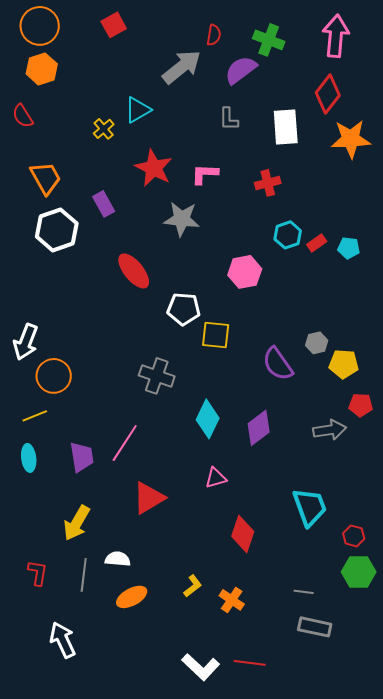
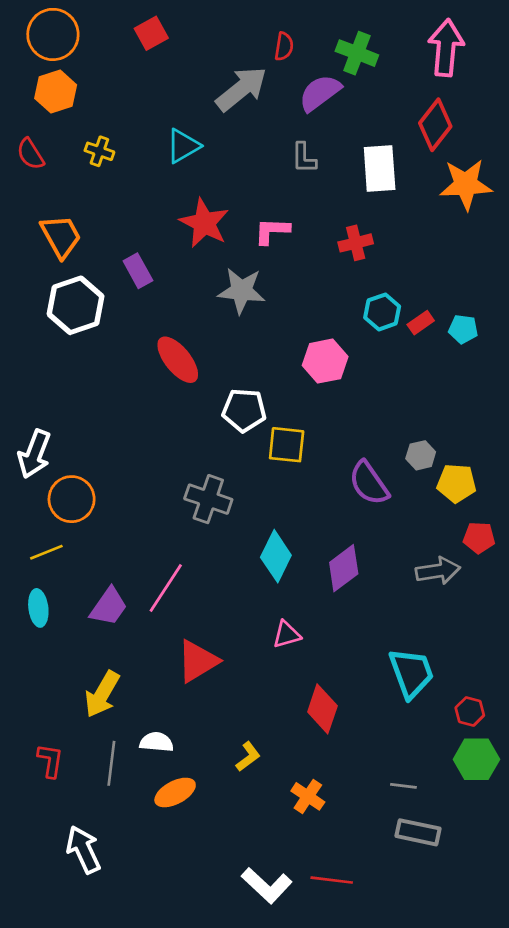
yellow cross: (104, 129) -> (99, 151), moved, turned -30
purple trapezoid: (82, 457) -> (109, 607), turned 44
yellow L-shape: (193, 586) -> (248, 757), moved

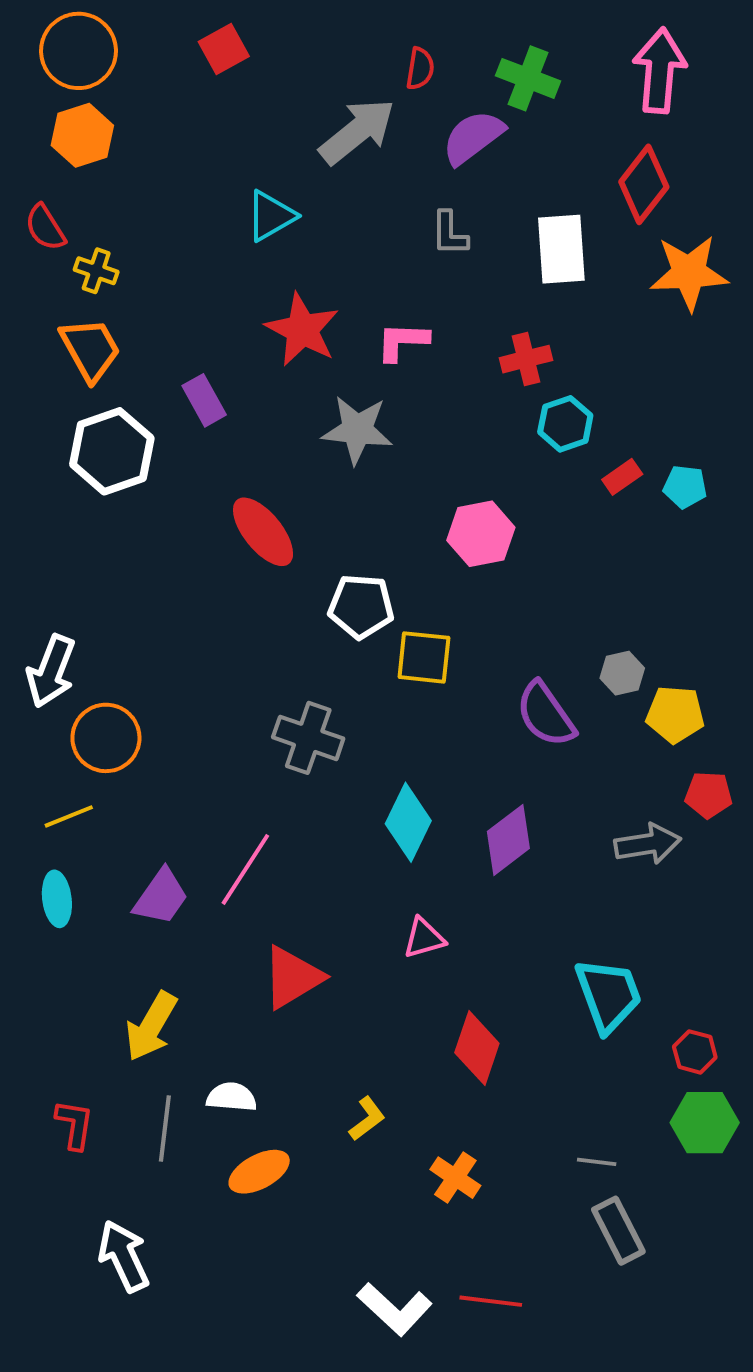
yellow cross: (99, 151) -> (96, 271), moved
cyan hexagon: (382, 312) -> (565, 424), moved
gray rectangle: (418, 832) -> (618, 1231), turned 51

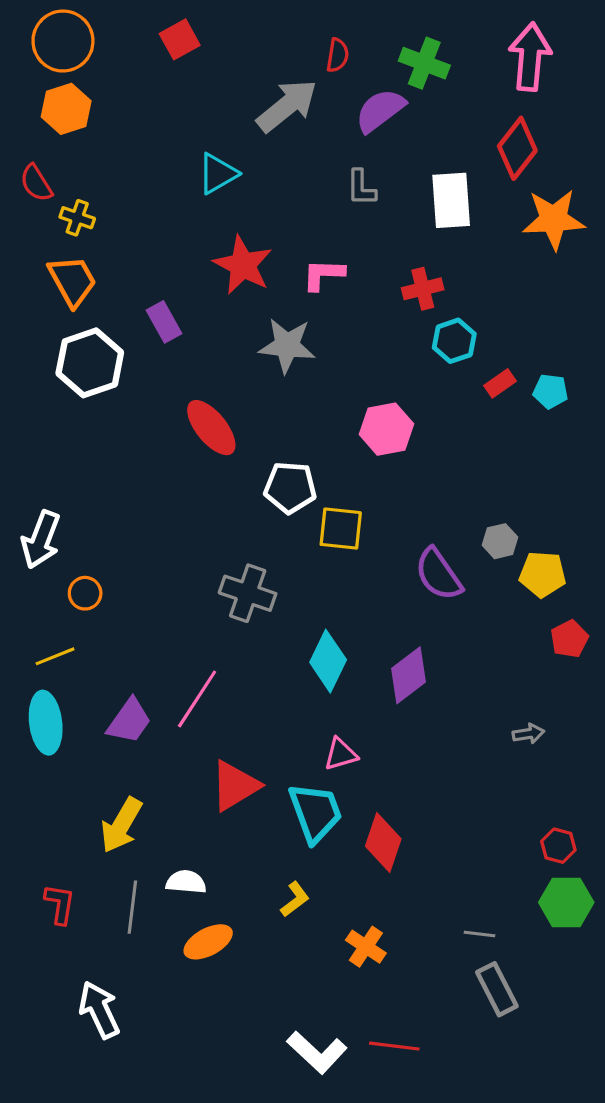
orange circle: (106, 738) -> (85, 593), size x0.6
red pentagon: (709, 795) -> (569, 639), turned -30
gray arrow: (648, 844) -> (528, 734), moved, size x0.6
cyan ellipse: (57, 899) -> (46, 723), size x1.4
cyan trapezoid: (608, 995) -> (315, 813), moved

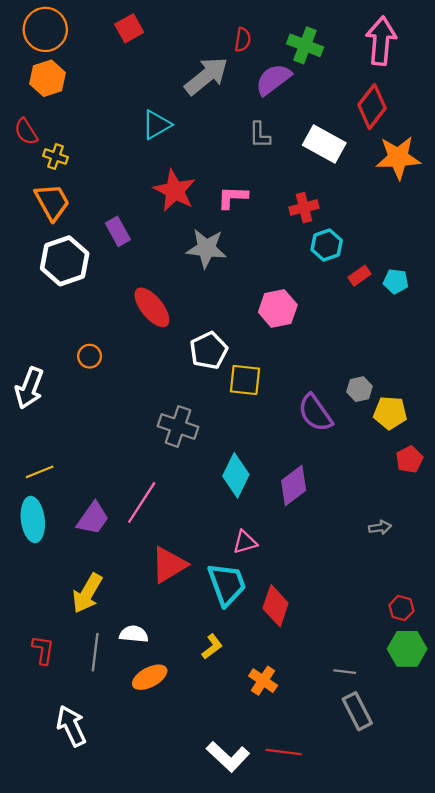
white rectangle: (451, 200) -> (324, 144), turned -57
white pentagon: (290, 488) -> (209, 350), turned -30
orange circle: (85, 593) -> (90, 356), moved

